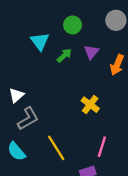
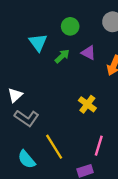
purple triangle: (91, 52) -> (88, 53), turned -42
gray L-shape: (28, 119) -> (27, 118), turned 65
cyan semicircle: (16, 151) -> (27, 159), moved

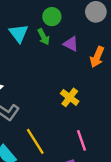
green arrow: (62, 56) -> (44, 37), moved, turned 105
pink line: (99, 146) -> (82, 140), turned -36

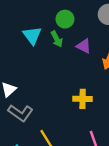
yellow cross: (70, 97) -> (83, 99), turned -36

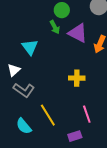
cyan triangle: (32, 36) -> (30, 47), moved
purple triangle: (84, 46) -> (78, 33), size x1.5

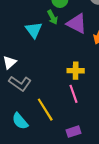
cyan triangle: (30, 47) -> (34, 30), moved
pink line: (87, 114) -> (74, 94), moved

